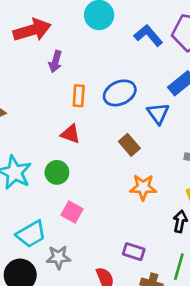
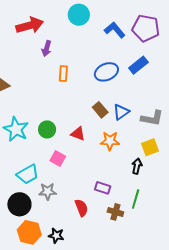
blue ellipse: (120, 93) -> (106, 72), moved
blue triangle: (158, 113) -> (121, 112), moved, turned 30
red triangle: (71, 134) -> (78, 134), moved

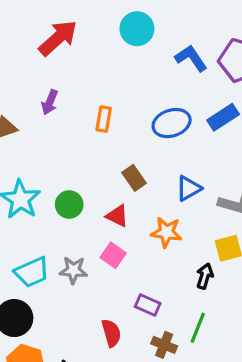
red arrow: (30, 25) -> (58, 38), turned -32
purple arrow: (47, 48) -> (50, 102), moved
brown rectangle: (100, 110) -> (134, 178), moved
pink square: (58, 159) -> (113, 255), moved
gray star: (48, 191) -> (73, 270), moved

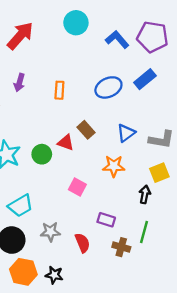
red triangle: (117, 216) -> (66, 143), moved
gray star: (73, 270) -> (50, 232), moved

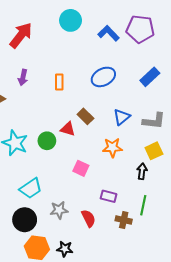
blue rectangle: (145, 79) -> (150, 77), moved

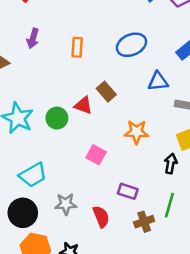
blue triangle: (122, 117) -> (158, 81), moved, turned 30
brown cross: (124, 220) -> (144, 222), turned -35

